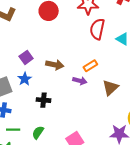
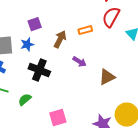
brown arrow: (55, 65) -> (60, 39), turned -90
orange rectangle: (90, 66) -> (85, 30), moved
black cross: (44, 100) -> (39, 70), size x1.5

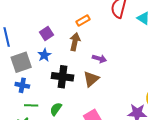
orange rectangle: (85, 30) -> (83, 20), moved
brown triangle: (107, 77) -> (91, 79), moved

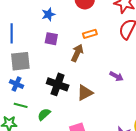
purple square: (47, 34) -> (51, 39), turned 32
blue star: (44, 55) -> (48, 14), moved
purple arrow: (99, 59) -> (116, 76), moved

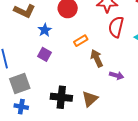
blue star: (48, 14) -> (45, 30), moved
purple square: (51, 39) -> (44, 54), turned 32
brown arrow: (77, 53) -> (97, 58), moved, turned -36

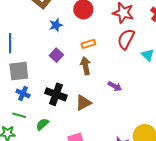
purple square: (44, 54) -> (56, 55), moved
brown arrow: (97, 58) -> (86, 66), moved
blue cross: (21, 107) -> (23, 93), moved

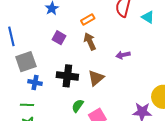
purple arrow: (115, 86) -> (123, 55), turned 152
green line: (19, 115) -> (27, 105), moved
green semicircle: (42, 124) -> (78, 106), moved

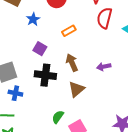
brown arrow: (90, 41) -> (72, 63), moved
black cross: (67, 76) -> (45, 75), moved

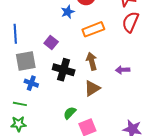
blue star: (33, 19) -> (68, 12), moved
orange rectangle: (69, 31) -> (93, 29), size x1.5
purple square: (40, 49) -> (51, 43), moved

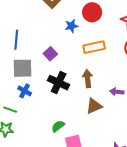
brown triangle: (92, 88) -> (94, 106), moved

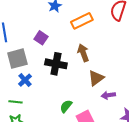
blue cross: (25, 91) -> (25, 80), turned 32
purple arrow: (117, 92) -> (108, 95), moved

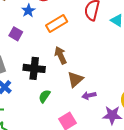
purple square: (41, 38) -> (16, 34), moved
green semicircle: (66, 106) -> (44, 96), moved

